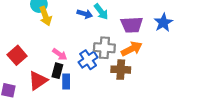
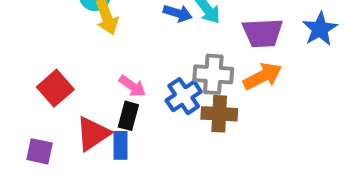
brown cross: (121, 70) -> (219, 114), moved
blue rectangle: (66, 82) -> (120, 145), moved

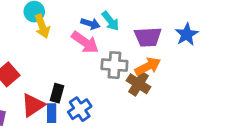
pink arrow: (132, 86) -> (85, 42), moved, size x1.5
blue cross: (184, 96) -> (80, 109), moved
brown cross: (219, 114) -> (138, 84), moved, turned 30

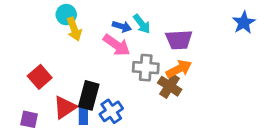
blue star: (187, 34) -> (244, 23), moved
black rectangle: (57, 93) -> (89, 95), size x1.5

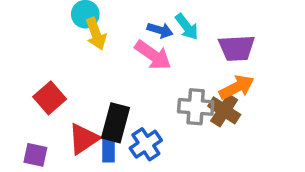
gray cross: (146, 68) -> (196, 107), moved

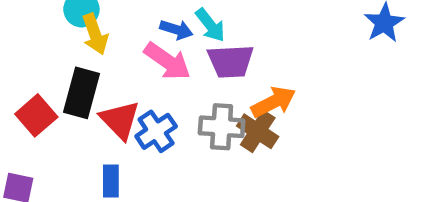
purple trapezoid: (237, 48) -> (231, 61), moved
black rectangle: (116, 123) -> (81, 93), moved
red triangle: (83, 139) -> (120, 120), moved, turned -40
blue cross: (146, 144) -> (156, 131), moved

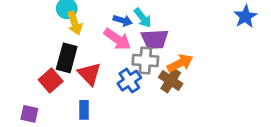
red square: (36, 115) -> (51, 81), moved
gray cross: (222, 127) -> (145, 61), moved
blue cross: (156, 131) -> (129, 81), moved

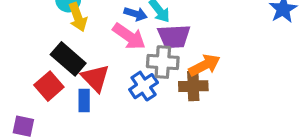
black rectangle: (67, 58) -> (68, 59), turned -64
brown cross: (171, 81) -> (193, 86), turned -35
blue rectangle: (84, 110) -> (84, 101), moved

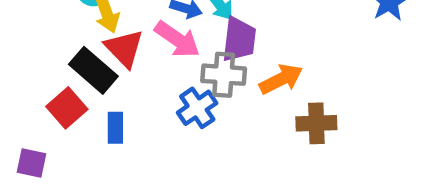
purple trapezoid: (174, 36) -> (239, 39), turned -80
red triangle: (95, 78) -> (124, 48), moved
brown cross: (193, 86) -> (316, 123), moved

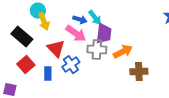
red triangle: (124, 48) -> (56, 49), moved
black rectangle: (93, 70) -> (22, 37), moved
blue cross: (197, 108) -> (71, 65), moved

